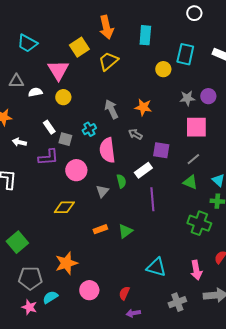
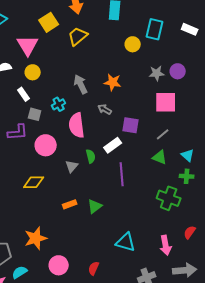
white rectangle: (49, 127) -> (24, 94), moved

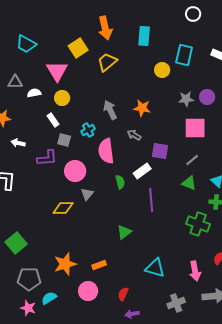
gray triangle: (72, 166) -> (87, 194), moved
orange rectangle: (70, 204) -> (99, 265), moved

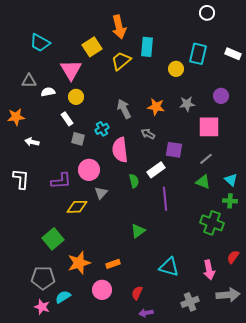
cyan rectangle: (144, 36) -> (147, 47), moved
gray star: (186, 99) -> (187, 104), moved
purple L-shape: (47, 158) -> (61, 181), moved
green square: (16, 243) -> (53, 239), moved

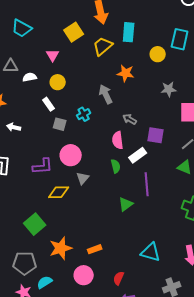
pink triangle: (71, 70) -> (53, 55), size x0.6
orange star: (156, 107) -> (126, 73), moved
pink semicircle: (120, 150) -> (118, 140), moved, size x0.7
green triangle: (138, 231) -> (126, 204), moved

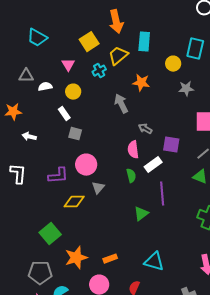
gray star: (169, 89) -> (186, 89), moved
cyan cross: (84, 114) -> (99, 71), moved
cyan triangle: (151, 252) -> (154, 262), moved

